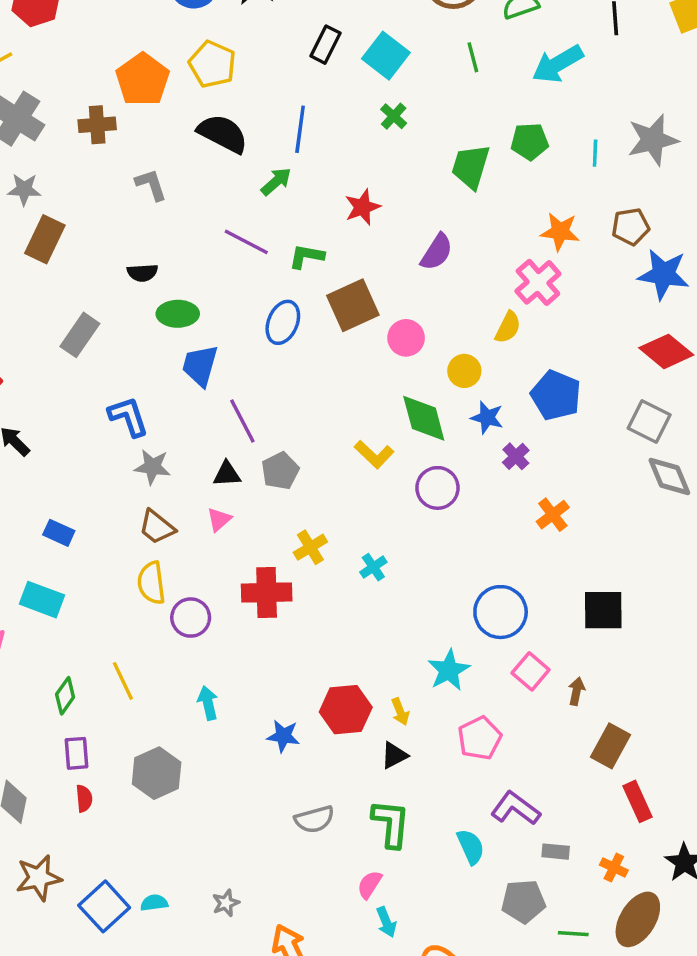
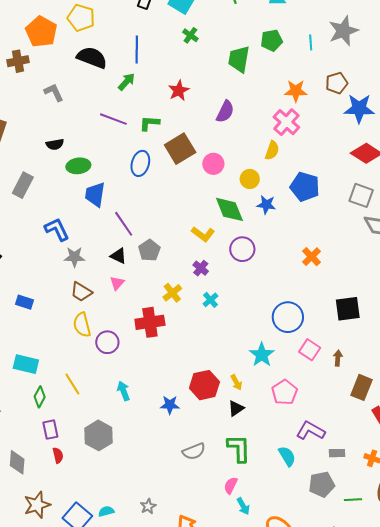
purple cross: (516, 456) -> (201, 268), moved
black triangle: (227, 474) -> (118, 256), turned 36
cyan rectangle: (42, 600) -> (26, 364), moved

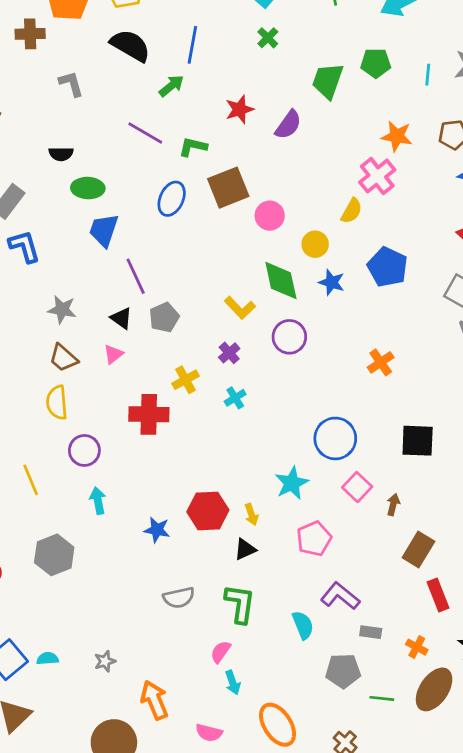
purple semicircle: (225, 112) -> (288, 125), moved
blue L-shape: (57, 229) -> (24, 246), moved
purple circle: (107, 342) -> (84, 450), moved

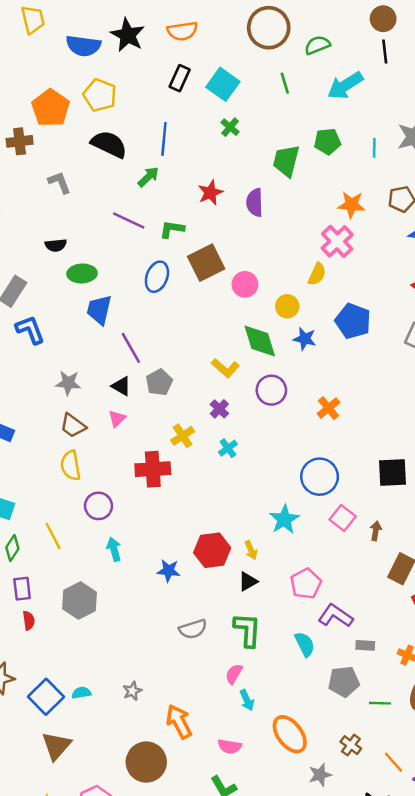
purple semicircle: (288, 125) -> (255, 203), turned 148
orange cross: (381, 362) -> (328, 408), moved
pink pentagon: (314, 539) -> (306, 584), moved

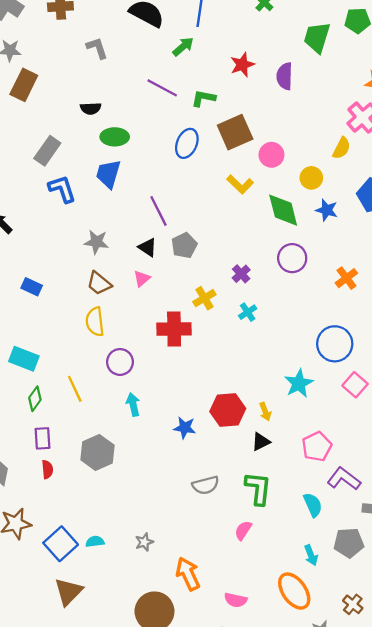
blue trapezoid: (99, 310) -> (108, 174), moved
yellow L-shape: (225, 368) -> (240, 184), moved
cyan arrow: (247, 700) -> (311, 555), moved

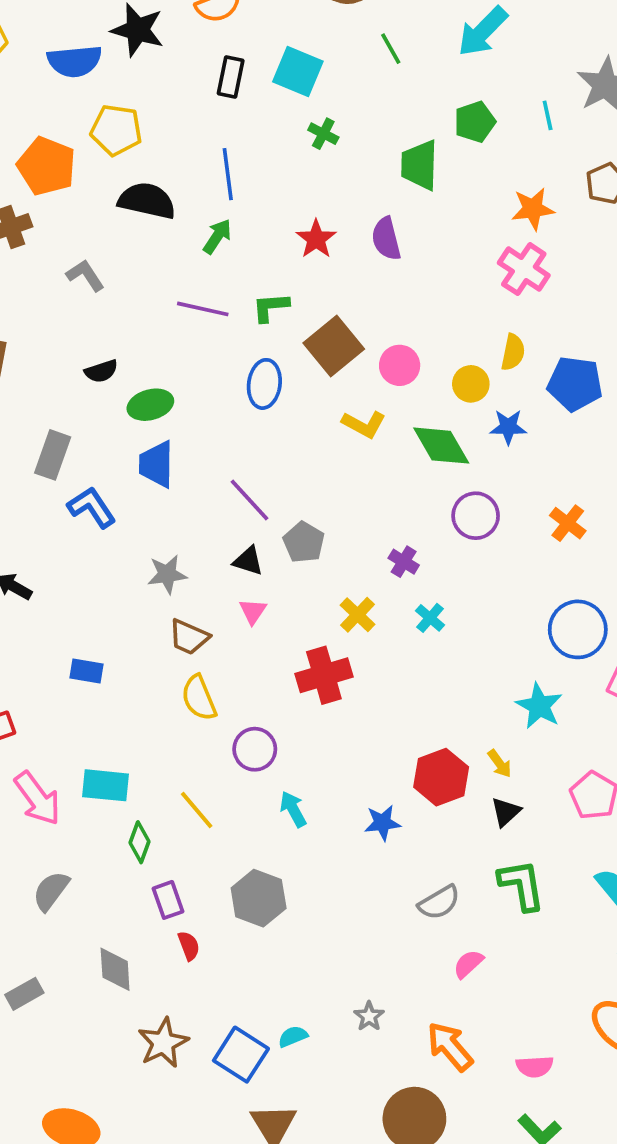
yellow semicircle: (342, 148) -> (513, 352), moved
pink semicircle: (243, 530) -> (468, 964), moved, turned 30

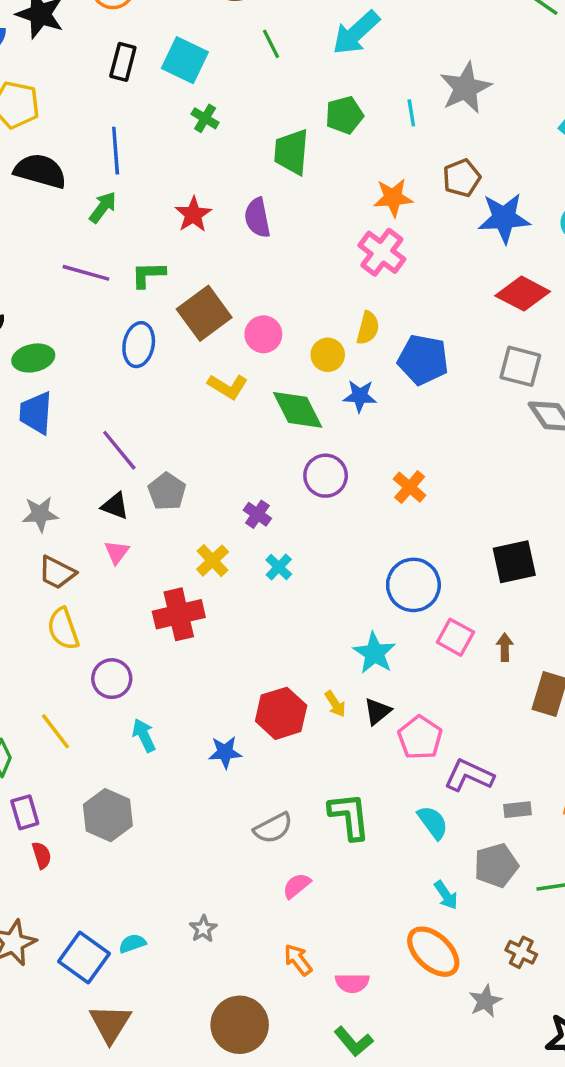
black triangle: (506, 812) -> (377, 711), moved
orange arrow: (450, 1046) -> (298, 960), moved, size x0.7

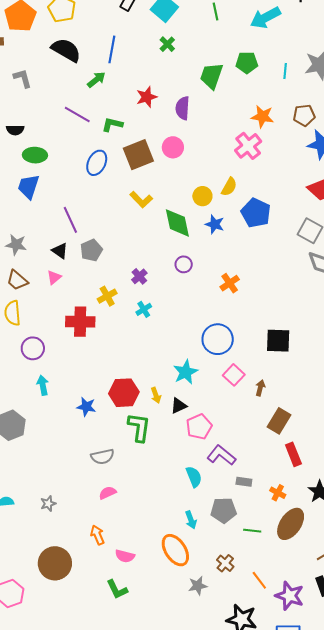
pink circle: (263, 334) -> (173, 147), moved
purple circle: (326, 476) -> (184, 264), size x0.7
green L-shape: (349, 816) -> (139, 427), moved

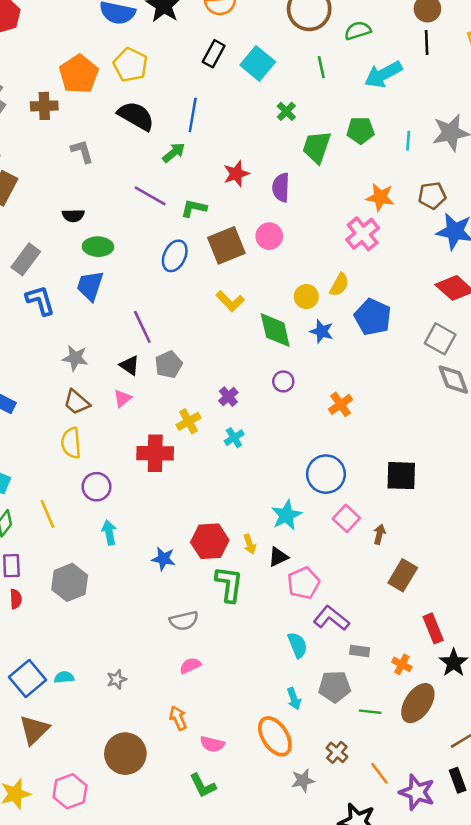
green cross: (167, 44) -> (286, 111), moved
red rectangle: (293, 454) -> (433, 628), moved

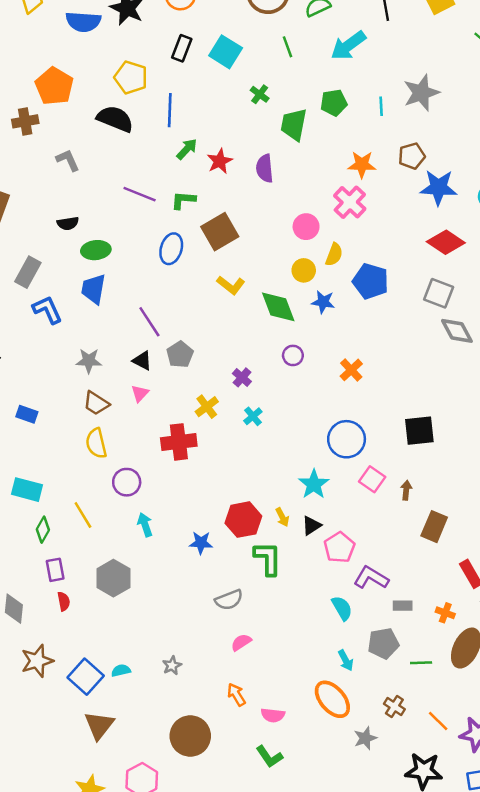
yellow pentagon: (130, 65) -> (131, 77), moved
green arrow: (174, 153) -> (187, 149), moved
pink circle: (269, 236) -> (306, 227), moved

